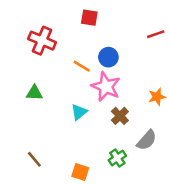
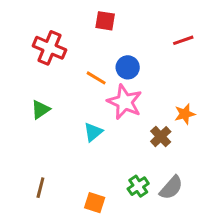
green triangle: (34, 93) -> (40, 109), turned -36
brown cross: (120, 116) -> (161, 137), moved
gray semicircle: (147, 140) -> (171, 188), moved
brown line: (34, 159) -> (40, 188), turned 54

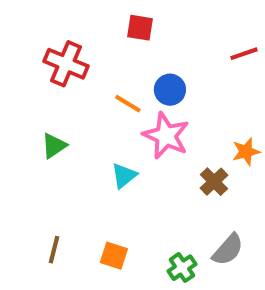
green cross: (138, 186) -> (182, 268), moved
orange square: (95, 203) -> (114, 256), moved

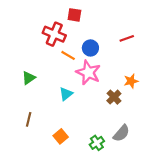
red line: (244, 54) -> (127, 38), moved
red cross: (66, 64) -> (54, 34), moved
brown line: (54, 250) -> (29, 119), moved
orange square: (114, 256) -> (61, 136), turned 32

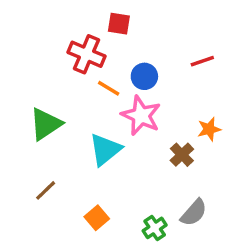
green triangle: (29, 78) -> (46, 124), size x1.5
cyan triangle: (66, 94) -> (105, 150), size x1.5
brown line: (29, 119) -> (46, 190), turned 32

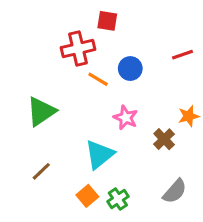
red cross: (86, 54) -> (78, 49), turned -36
pink star: (141, 116) -> (126, 118), moved, size x0.7
cyan triangle: (105, 150) -> (100, 154), moved
green cross: (155, 228) -> (118, 199), moved

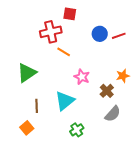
blue circle: (130, 69) -> (100, 34), moved
brown line: (41, 171) -> (37, 106), moved, turned -48
gray semicircle: (175, 191) -> (113, 114), moved
orange square: (87, 196) -> (27, 128), moved

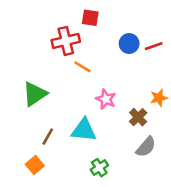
cyan triangle: (65, 101) -> (84, 130), turned 45
brown line: (37, 106) -> (48, 137), turned 32

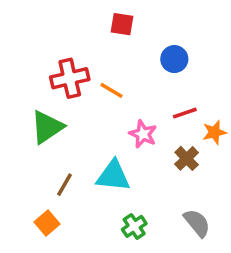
red cross: (66, 41) -> (70, 78), moved
red line: (154, 46) -> (185, 113), moved
gray semicircle: (146, 147) -> (197, 223), moved, turned -80

